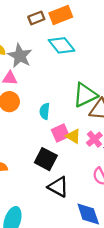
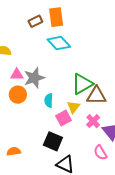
orange rectangle: (61, 15) -> (56, 17), turned -72
gray star: (20, 56) -> (34, 78), moved, turned 30
yellow triangle: (73, 136) -> (74, 107), moved, turned 40

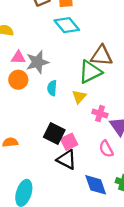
brown triangle: (96, 96) -> (102, 56), moved
pink square: (64, 118) -> (69, 142), moved
pink cross: (93, 121) -> (100, 114), turned -32

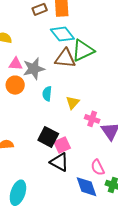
brown triangle: (102, 56) -> (65, 58), moved
green triangle: (90, 72) -> (83, 50), moved
pink semicircle: (106, 149) -> (98, 167), moved

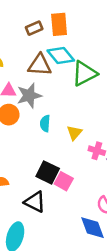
brown triangle: (65, 58) -> (40, 65), moved
pink square: (62, 145) -> (64, 181), turned -35
black triangle: (59, 162) -> (35, 202), moved

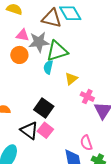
green triangle: (84, 73) -> (57, 51), moved
pink square: (64, 181) -> (45, 130), moved

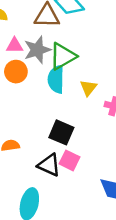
cyan semicircle: (48, 67) -> (56, 79), size x1.5

